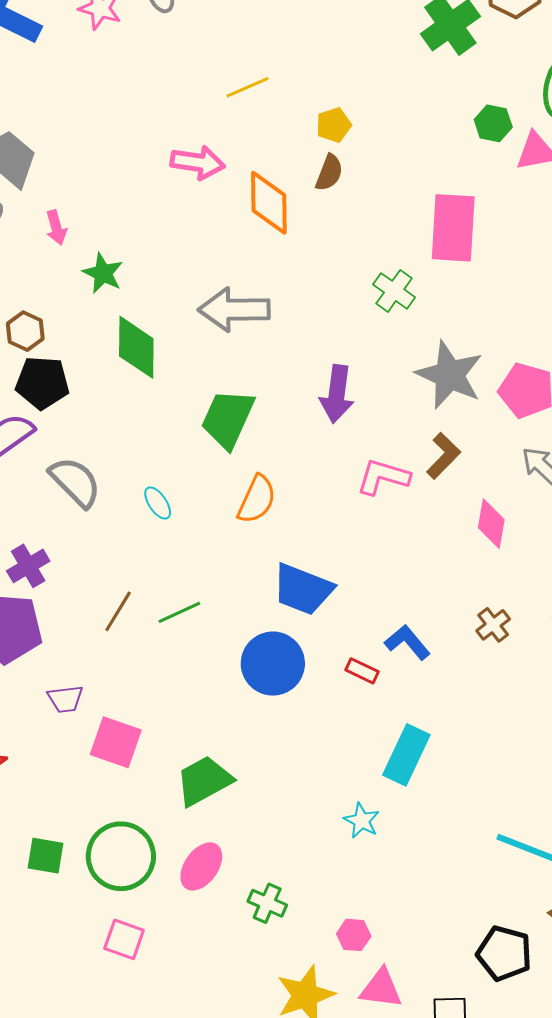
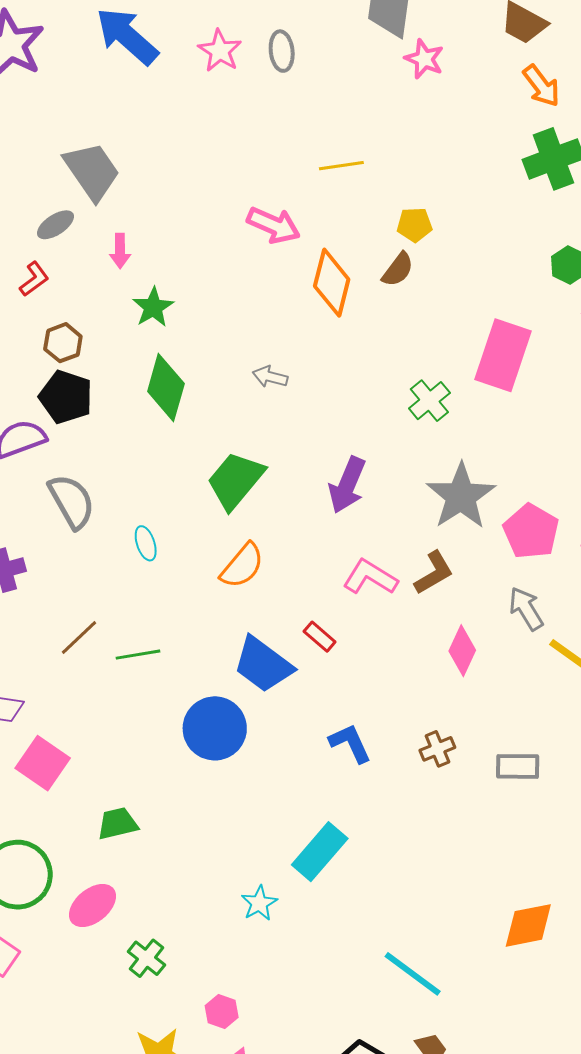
gray arrow: (234, 310) -> (270, 377), size x0.5
red rectangle: (362, 671) -> (320, 637), moved
green trapezoid: (204, 781) -> (118, 824), size x0.7

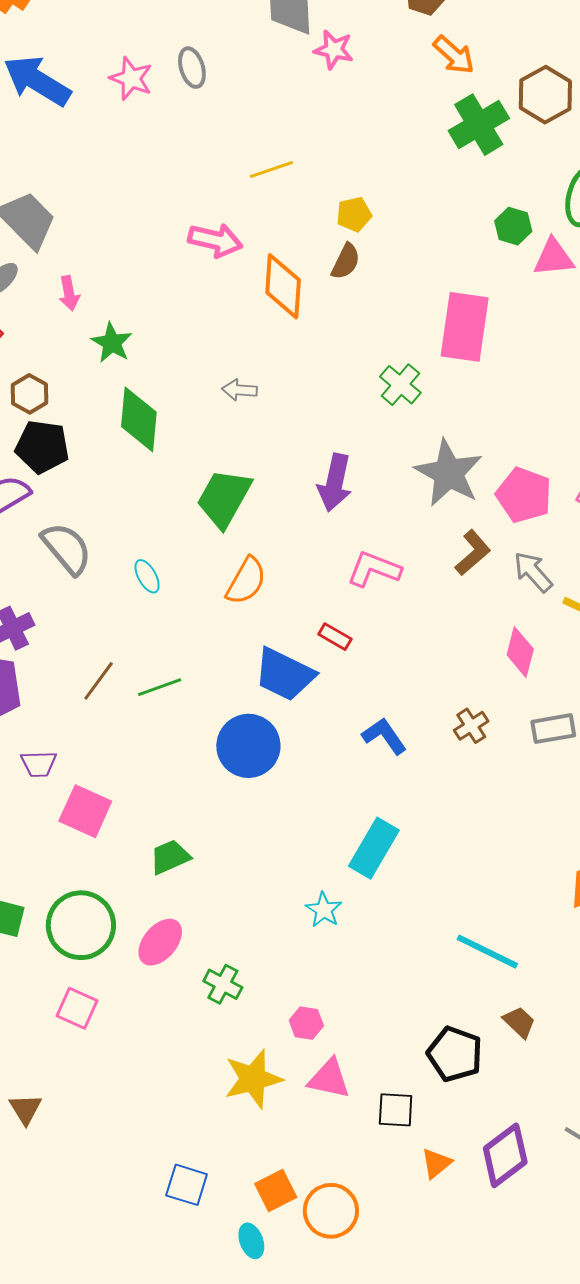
brown L-shape: (434, 573) -> (473, 553), moved
pink diamond: (462, 651) -> (520, 652), moved

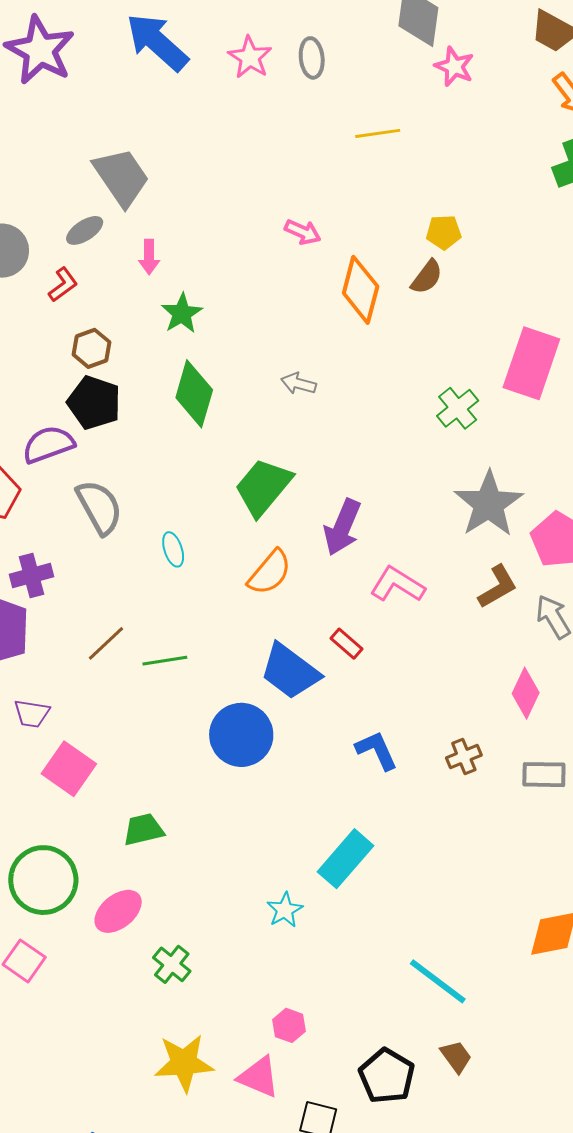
yellow line: (271, 169) -> (378, 133), moved
pink arrow: (215, 240) -> (303, 232), size x0.7
purple arrow: (335, 483) -> (342, 527), moved
pink hexagon: (306, 1023) -> (289, 1025), moved

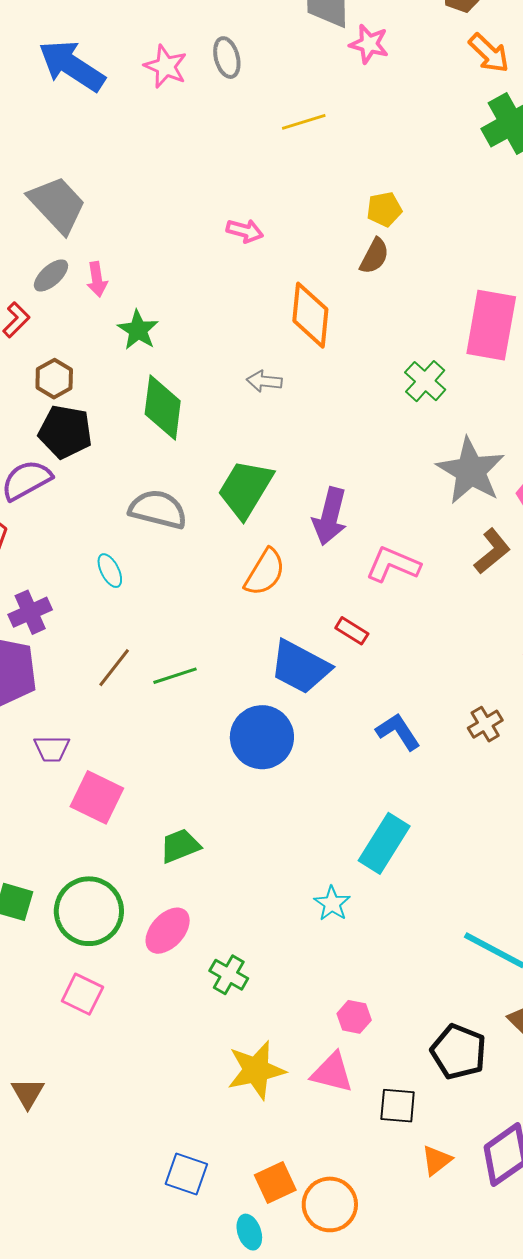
gray ellipse: (85, 230) -> (51, 275), moved
orange diamond: (361, 290) -> (310, 315), moved
gray semicircle: (99, 507) -> (158, 509), moved, turned -38
cyan ellipse: (173, 549) -> (110, 571), moved

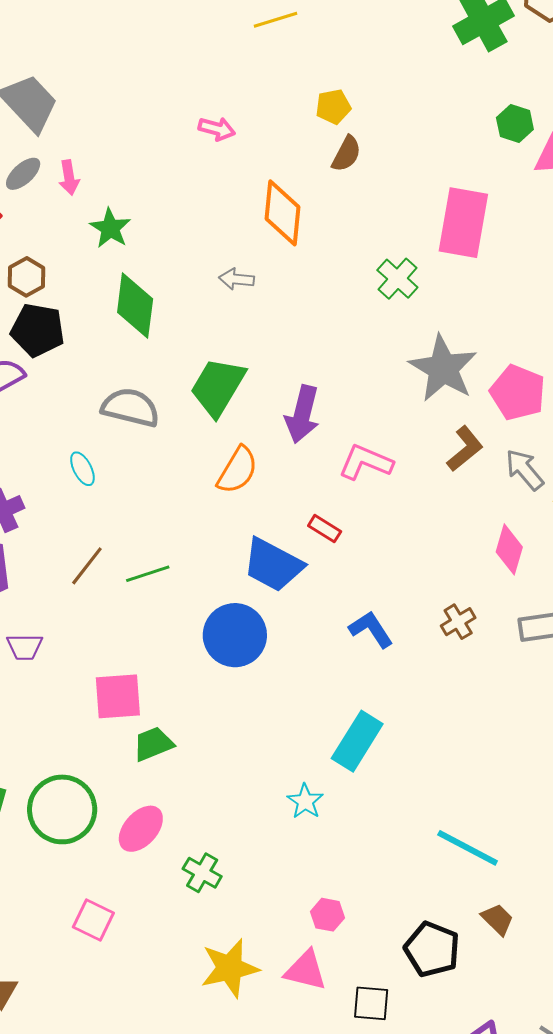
yellow pentagon: (384, 209) -> (333, 107), moved
pink square: (97, 797) -> (118, 696), moved, turned -30
pink square: (82, 994) -> (93, 920), moved

